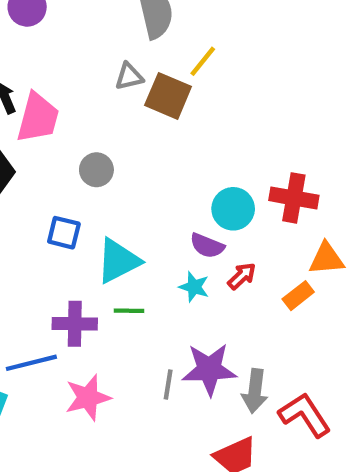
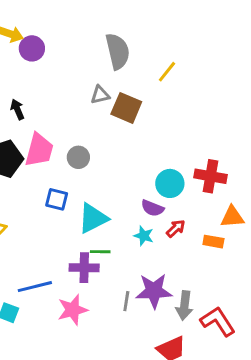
yellow line: (203, 61) -> (167, 72), moved
pink trapezoid: (38, 118) -> (39, 150), moved
orange rectangle: (298, 296) -> (213, 242), turned 48
purple cross: (75, 324) -> (84, 268), moved

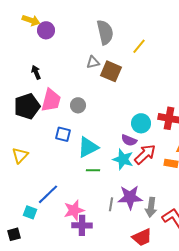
red arrow: (176, 228) -> (145, 154), size x1.6
cyan star: (144, 236) -> (123, 159), size x1.5
purple cross: (84, 268) -> (82, 225), moved
blue line: (35, 287) -> (48, 194), turned -30

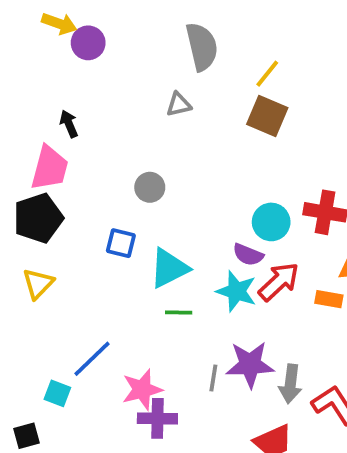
brown square: (111, 71) -> (267, 116), moved
pink trapezoid: (51, 100) -> (50, 168), moved
black pentagon: (27, 106) -> (38, 218), moved

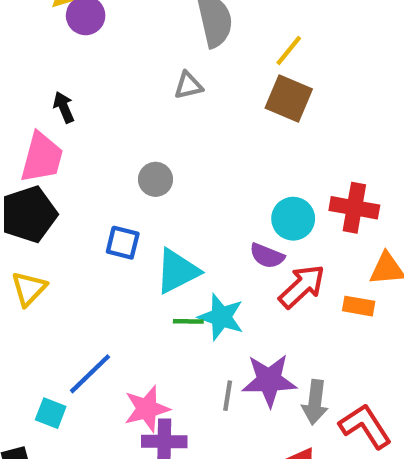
cyan star: (236, 291) -> (221, 317), moved

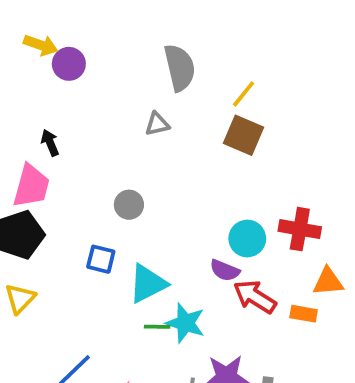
red arrow: (302, 286) -> (255, 297), turned -105

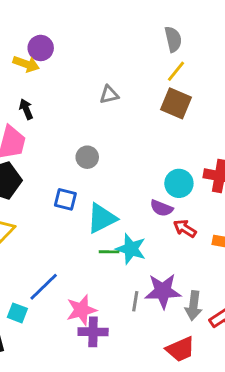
yellow arrow: (41, 45) -> (26, 64), moved
gray semicircle: (180, 68) -> (173, 39), moved, size x0.7
red arrow: (255, 297) -> (185, 228), size x0.7

